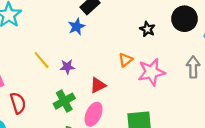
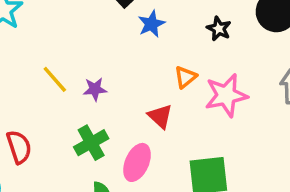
blue star: (77, 27) -> (151, 24), moved
red triangle: (98, 85) -> (160, 116), moved, turned -49

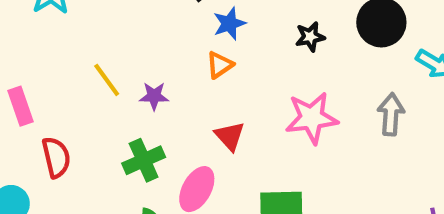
black star: (219, 29) -> (310, 37), turned 30
orange triangle: (185, 77) -> (220, 65), moved

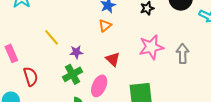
purple star: (154, 96) -> (76, 52), moved
gray arrow: (391, 114) -> (183, 54), moved

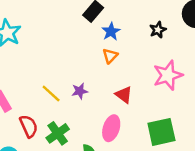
yellow line: (52, 37) -> (51, 93), moved
green cross: (73, 74) -> (58, 133), moved

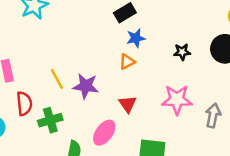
purple star: (80, 91) -> (86, 86), size x1.5

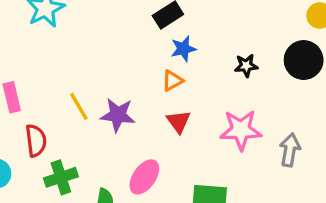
red triangle: (128, 104) -> (179, 122), moved
green cross: (50, 120) -> (61, 177), moved

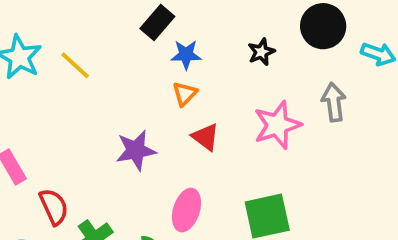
blue star: (183, 49) -> (186, 55), turned 30
yellow line: (79, 106) -> (75, 65), moved
gray arrow: (290, 150) -> (334, 102), moved

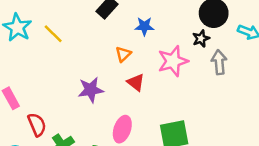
black star: (261, 52) -> (201, 39), moved
blue star: (186, 55) -> (144, 26), moved
pink star: (277, 125) -> (173, 61), moved

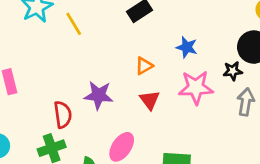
blue star: (144, 26) -> (187, 47), moved
red semicircle: (37, 125) -> (63, 115), moved

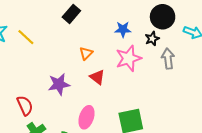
blue star: (187, 47) -> (123, 29), moved
red semicircle: (63, 115) -> (25, 106), moved

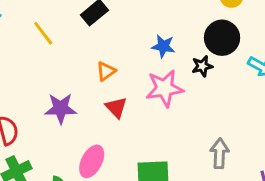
yellow line: (26, 37) -> (43, 33), moved
gray arrow: (168, 59) -> (220, 153), moved

